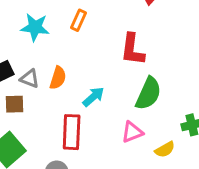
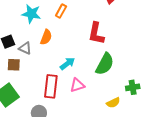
orange semicircle: (58, 78) -> (46, 37), moved
pink triangle: (132, 132) -> (77, 85), moved

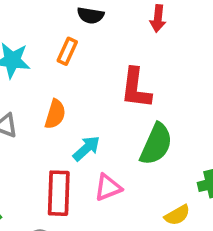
orange semicircle: (46, 37) -> (55, 114), moved

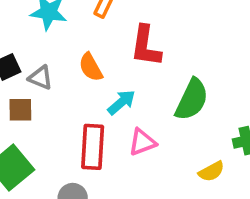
red L-shape: (136, 88) -> (146, 46), moved
orange semicircle: (55, 114) -> (91, 67), turned 132

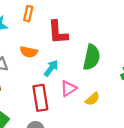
orange semicircle: (91, 67) -> (29, 52), turned -36
yellow semicircle: (211, 171) -> (92, 99), moved

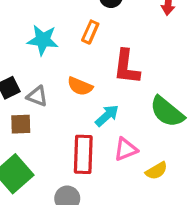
green semicircle: (92, 57) -> (167, 112), turned 105

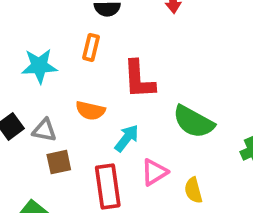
brown square: (21, 124) -> (59, 162), moved
yellow semicircle: (156, 171) -> (193, 190), turned 115

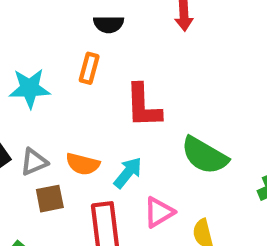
orange semicircle: (90, 111) -> (83, 164), moved
gray triangle: (44, 130) -> (34, 162), turned -35

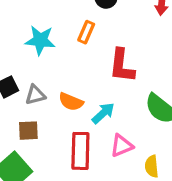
brown square: (50, 199) -> (28, 131), moved

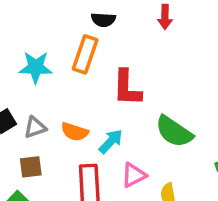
orange rectangle: (86, 32) -> (85, 54), size x1.5

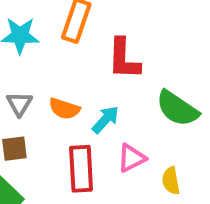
gray triangle: (35, 127) -> (19, 104), turned -40

